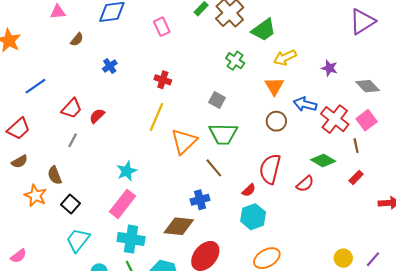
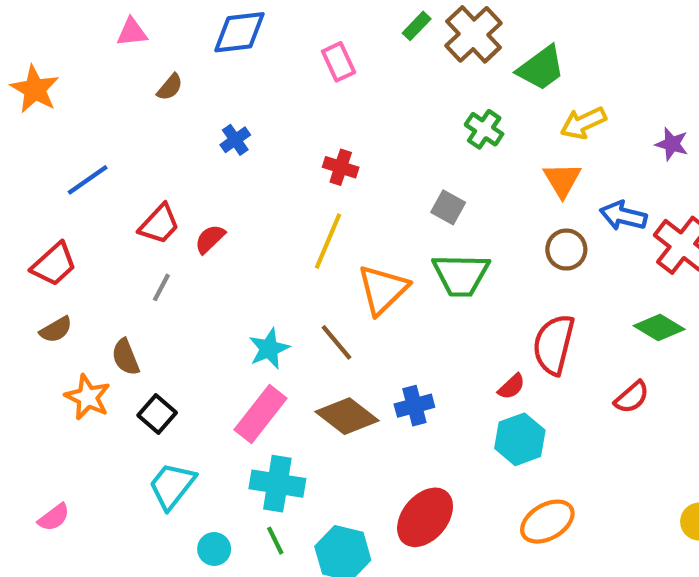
brown line: (214, 168) -> (336, 342), moved
red semicircle: (305, 184) -> (632, 397), moved
brown diamond: (179, 226) -> (347, 416), moved, turned 32

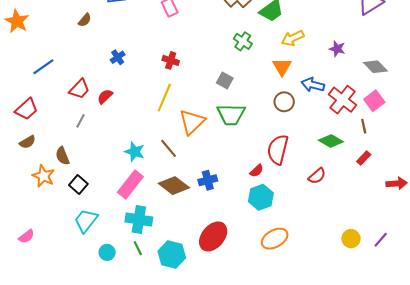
blue cross: (235, 140) -> (118, 57), moved
cyan star: (269, 349) -> (135, 152), turned -30

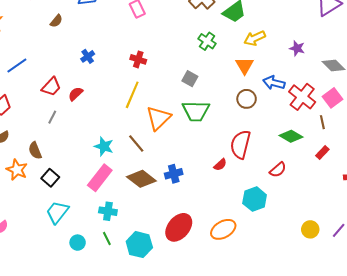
cyan hexagon: (261, 197) -> (255, 199), moved
cyan cross: (139, 219) -> (108, 211), size x0.7
orange ellipse: (275, 239) -> (223, 229), moved

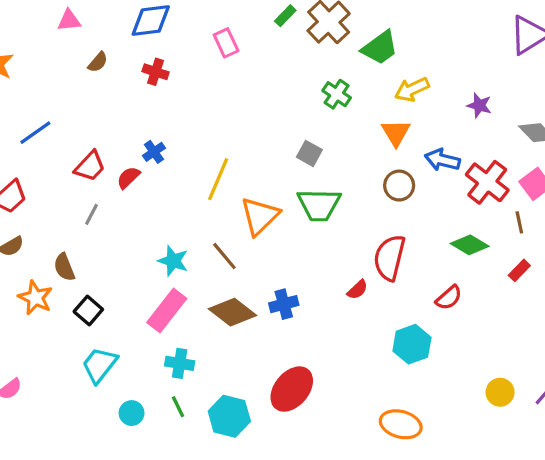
blue cross: (88, 56) -> (154, 152), moved
red cross: (138, 59) -> (156, 72), moved
orange ellipse: (223, 229) -> (401, 424), moved, turned 45

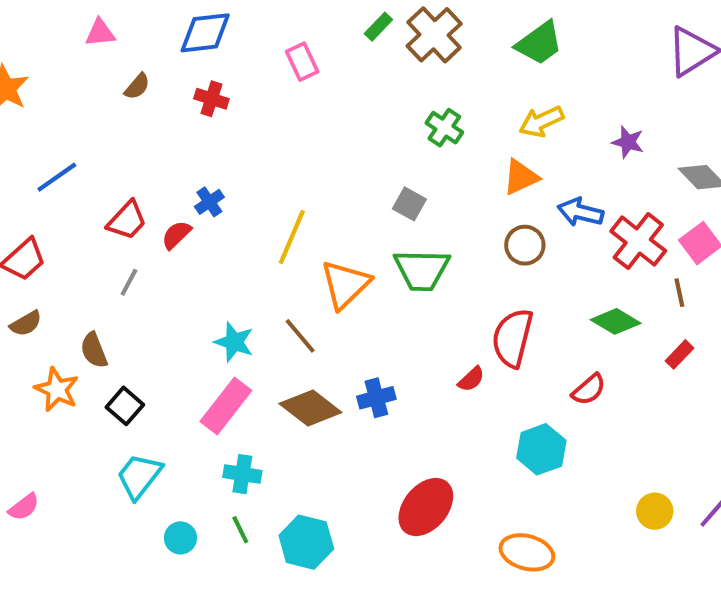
green trapezoid: (380, 48) -> (539, 43), moved
orange triangle: (396, 133) -> (521, 177), turned 36
red ellipse: (292, 389) -> (426, 507), moved

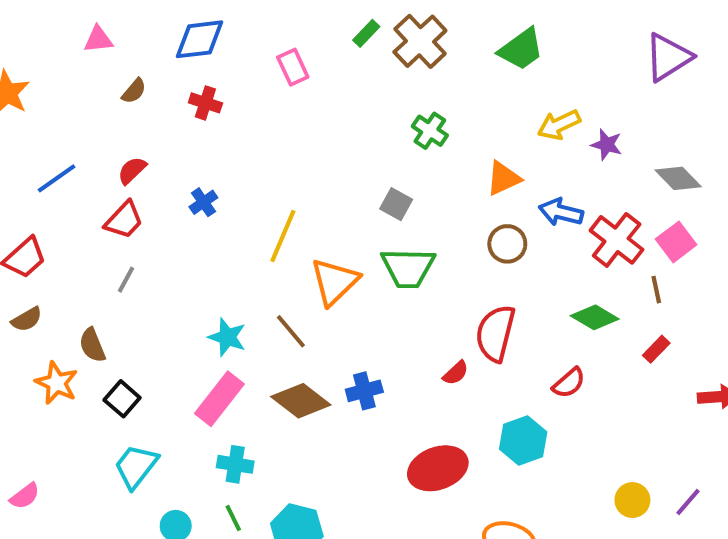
yellow arrow: (541, 121) -> (559, 125), moved
red semicircle: (176, 235) -> (132, 170), moved
red ellipse: (426, 507) -> (438, 468), moved, turned 30

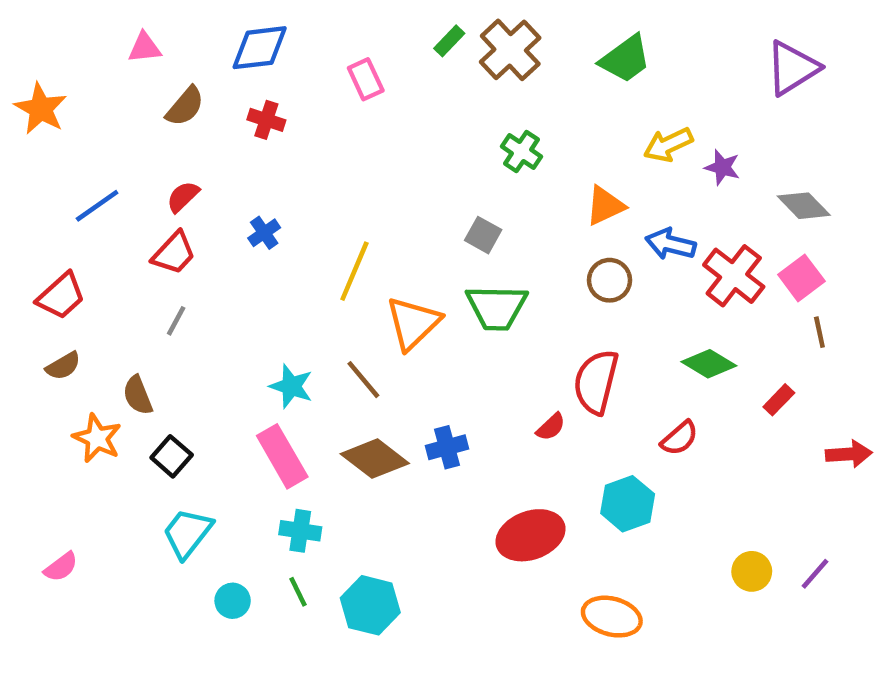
brown semicircle: (134, 91) -> (185, 106), size x1.4
brown line: (656, 290) -> (819, 332), moved
pink rectangle: (219, 399) -> (282, 456), turned -68

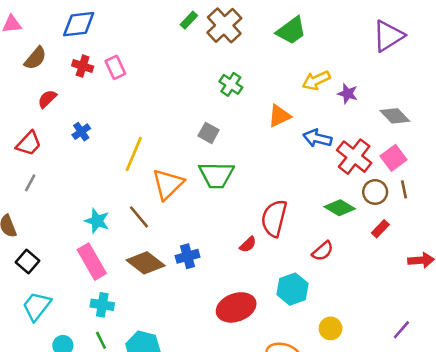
pink rectangle: (366, 79) -> (115, 67), moved
red semicircle: (183, 197) -> (47, 99), moved
brown circle: (610, 280) -> (375, 192), moved
yellow circle: (752, 571) -> (331, 328), moved

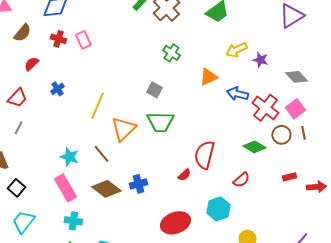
red rectangle: (380, 229) -> (289, 177), moved, turned 32

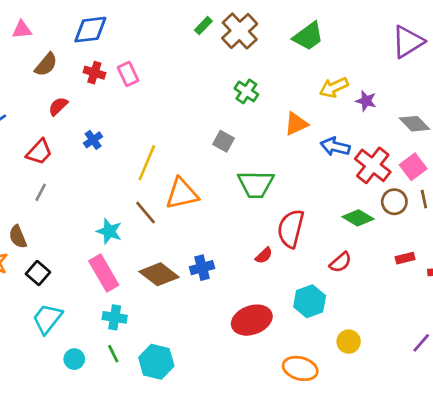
green trapezoid: (160, 122) -> (256, 184), moved
orange triangle: (123, 129) -> (182, 194), turned 32
brown line: (101, 154) -> (146, 212), moved

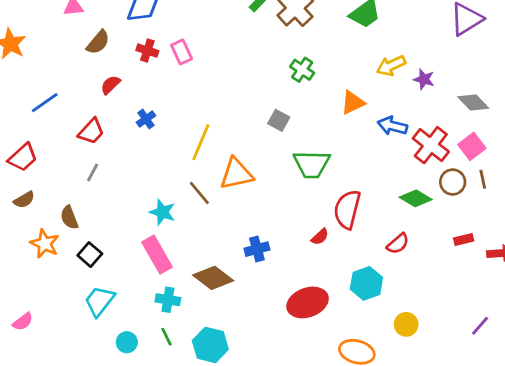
brown diamond: (159, 274) -> (213, 278), moved

